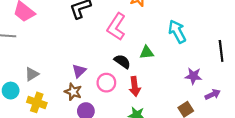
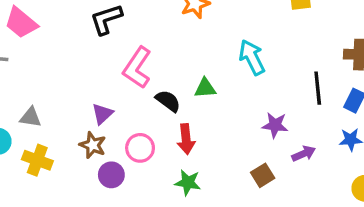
pink L-shape: (116, 27) -> (137, 68), moved
gray triangle: (32, 74) -> (31, 117), turned 40
pink circle: (106, 83) -> (140, 148), moved

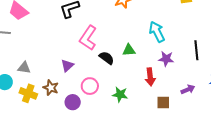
purple star: (275, 125) -> (166, 59), moved
red arrow: (186, 139) -> (150, 77), moved
brown star: (93, 145) -> (51, 88), moved
brown square: (263, 175) -> (163, 102), turned 32
green star: (188, 183) -> (120, 95), moved

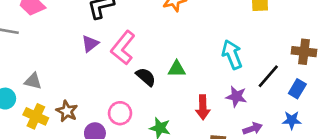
cyan arrow: (157, 32) -> (232, 54), moved
black line: (196, 50) -> (268, 76), turned 42
purple star: (166, 59) -> (236, 96), moved
purple triangle: (67, 66) -> (90, 44), moved

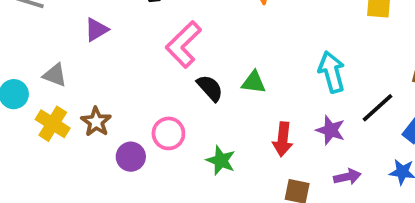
purple triangle: (90, 44) -> (96, 30), moved

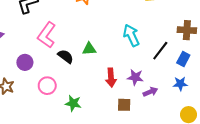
purple star: (331, 130) -> (135, 77), moved
purple circle: (131, 157) -> (25, 62), moved
green star: (221, 160) -> (73, 103), moved

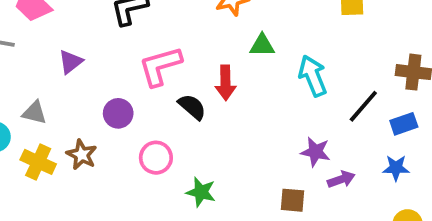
pink L-shape: (47, 35) -> (160, 66), turned 35
green triangle: (89, 49) -> (262, 45), moved
blue rectangle: (183, 59) -> (404, 124), turned 40
red arrow: (111, 78) -> (225, 83), moved

